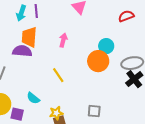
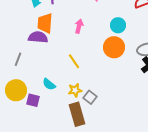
cyan circle: (106, 46) -> (118, 25), moved
gray square: (94, 111) -> (90, 97), moved, turned 32
yellow star: (56, 113) -> (75, 90), moved

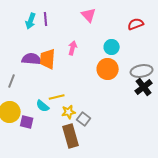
orange trapezoid: (45, 23) -> (48, 59), moved
yellow line: (74, 61) -> (57, 97), moved, turned -70

